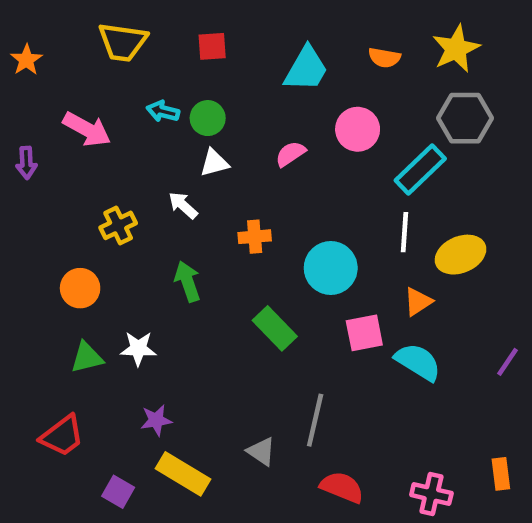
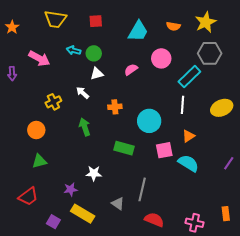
yellow ellipse: (461, 255) -> (222, 108), moved
green rectangle: (275, 328) -> (124, 148), turned -30
white star: (138, 349) -> (94, 173), moved

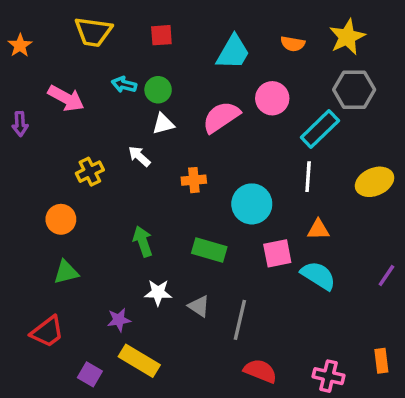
pink semicircle: (131, 70) -> (221, 117), size x1.6
green arrow: (85, 127) -> (143, 241), moved
orange triangle: (188, 136) -> (318, 230), turned 32
gray triangle: (118, 204) -> (199, 306), moved

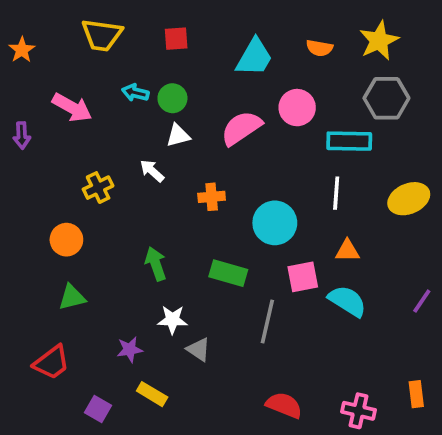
cyan rectangle: (320, 129) -> (349, 141), turned 45
gray triangle: (199, 306) -> (199, 349), moved
gray line: (240, 320) -> (267, 322), moved
yellow rectangle: (139, 361) -> (152, 394), size x0.7

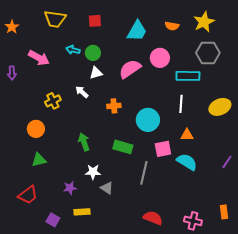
yellow rectangle: (152, 394) -> (82, 212), turned -35

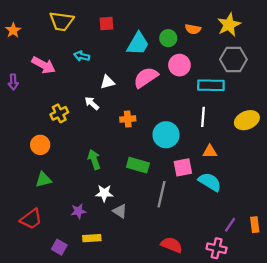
cyan trapezoid: (137, 31) -> (138, 44), moved
green circle: (93, 53) -> (168, 38), moved
purple line: (227, 162) -> (230, 225), moved
orange rectangle: (224, 212) -> (255, 225), moved

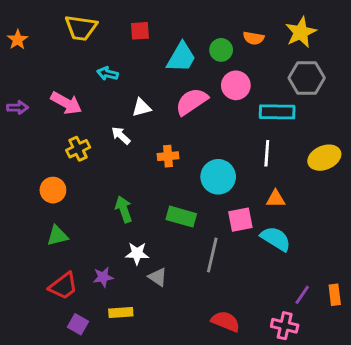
pink arrow: (44, 65) -> (66, 103), moved
purple arrow: (13, 82) -> (18, 107), turned -88
red trapezoid: (31, 219) -> (63, 286), moved

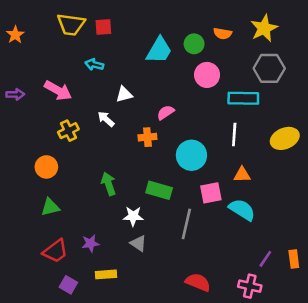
red square: (140, 31) -> (103, 27), moved
pink semicircle: (192, 102) -> (166, 113), moved, size x0.6
white star: (137, 253) -> (133, 216), moved

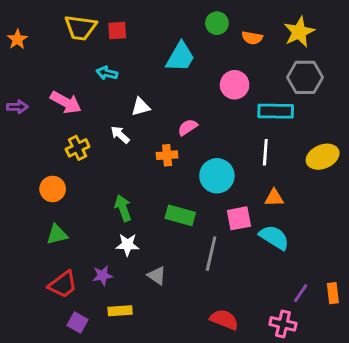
green circle: (194, 44) -> (217, 23), moved
white star: (133, 216) -> (127, 245), moved

